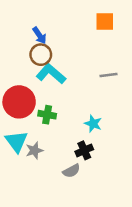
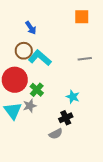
brown circle: (41, 55) -> (24, 51), moved
green cross: (47, 115) -> (37, 90), turned 32
gray star: (34, 150) -> (30, 106), moved

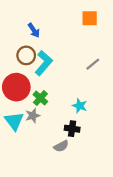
cyan L-shape: (40, 58) -> (44, 63), turned 90
gray line: (85, 59) -> (93, 64), turned -32
black cross: (66, 118) -> (72, 129), turned 32

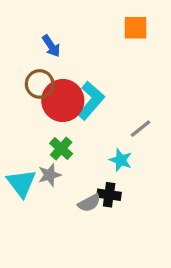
cyan L-shape: (44, 63) -> (91, 100), moved
gray line: (93, 64) -> (140, 129), moved
red circle: (16, 87) -> (63, 100), moved
gray semicircle: (61, 146) -> (89, 203), moved

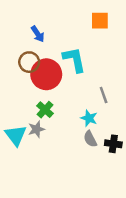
cyan L-shape: (91, 100) -> (74, 60), moved, turned -52
gray line: (140, 129) -> (104, 95), turned -70
black cross: (109, 195) -> (113, 144), moved
gray semicircle: (89, 203) -> (90, 139), moved, turned 91

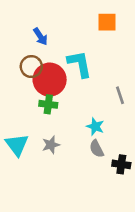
gray line: (104, 95) -> (120, 95), moved
green cross: (45, 110) -> (48, 104), moved, turned -35
gray star: (36, 129) -> (51, 145), moved
black cross: (113, 144) -> (121, 164), moved

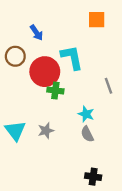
brown circle: (31, 67) -> (15, 56), moved
green cross: (48, 104) -> (55, 90), moved
black cross: (121, 164) -> (93, 177), moved

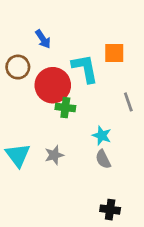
orange square: (97, 20) -> (114, 53), moved

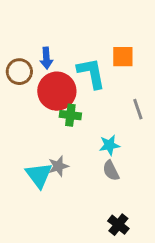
blue arrow: (43, 39) -> (46, 58), moved, turned 30
cyan star: (102, 135) -> (109, 145), turned -30
cyan triangle: (18, 155) -> (39, 175), moved
black cross: (110, 210) -> (118, 225), turned 30

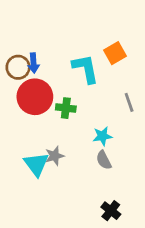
orange square: (123, 57) -> (115, 53), turned -30
blue arrow: (46, 58) -> (33, 63), moved
red circle: (57, 91) -> (35, 97), moved

